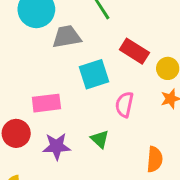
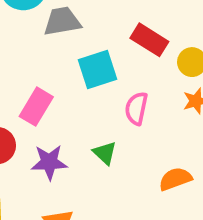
pink rectangle: (46, 103) -> (36, 107), turned -52
orange semicircle: (155, 159) -> (175, 179), turned -115

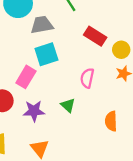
cyan square: (97, 69) -> (46, 54), moved
orange semicircle: (175, 179) -> (111, 121), turned -72

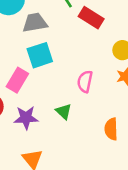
red rectangle: (95, 36) -> (91, 18), moved

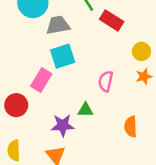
green triangle: (64, 111) -> (85, 110), turned -42
purple star: (26, 118) -> (63, 125), moved

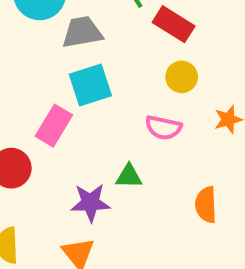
yellow circle: (141, 51) -> (182, 77), moved
pink semicircle: (106, 81) -> (163, 128), turned -90

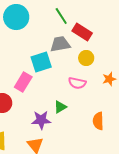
gray trapezoid: (82, 32) -> (60, 44), moved
green triangle: (129, 176) -> (60, 107), turned -32

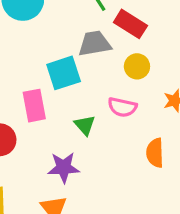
pink rectangle: (23, 82) -> (34, 106), turned -42
green triangle: (60, 107) -> (85, 125), moved, turned -40
orange semicircle: (98, 121) -> (155, 153), moved

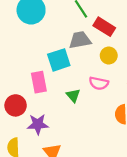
purple star: (64, 168) -> (38, 124), moved

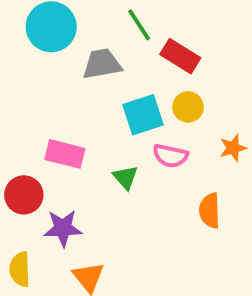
gray trapezoid: (80, 40) -> (102, 64), moved
cyan square: (59, 60) -> (143, 115), moved
pink rectangle: (39, 82) -> (65, 154), turned -65

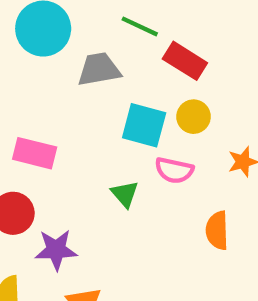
green line: (139, 25) -> (140, 26), turned -32
cyan square: (143, 115) -> (144, 125), turned 33
pink rectangle: (65, 154) -> (35, 153), moved

